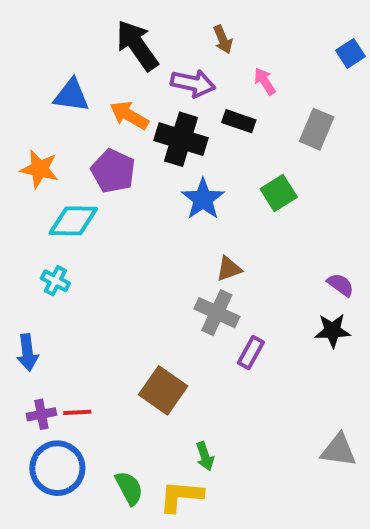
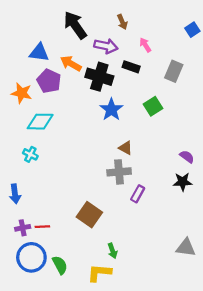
purple pentagon: (113, 171) -> (49, 81), moved
brown triangle: (229, 269) -> (126, 148), turned 48
gray cross: (217, 313) -> (119, 172), turned -30
green semicircle: (129, 488) -> (60, 265), moved

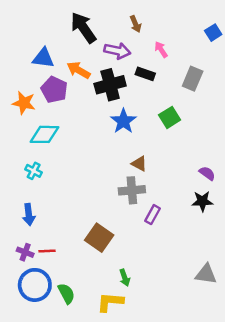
black cross: (99, 77) -> (110, 85), turned -32
blue arrow: (15, 194) -> (29, 215), moved
purple cross: (23, 228) -> (25, 252), turned 32

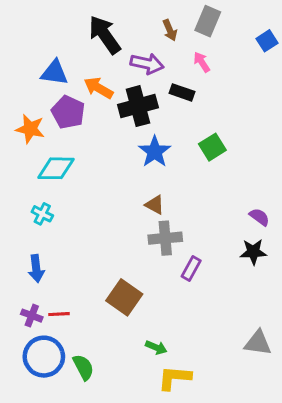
gray rectangle: (193, 79) -> (208, 21), moved
brown triangle: (139, 164) -> (155, 205), moved
green arrow: (125, 278) -> (156, 347), turned -49
yellow L-shape: (110, 302) -> (174, 378), moved

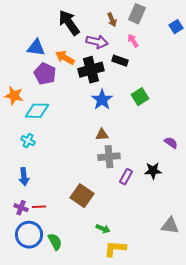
orange star: (30, 129) -> (14, 96), moved
brown triangle: (155, 205) -> (102, 135), turned -32
black star: (253, 252) -> (153, 171), moved

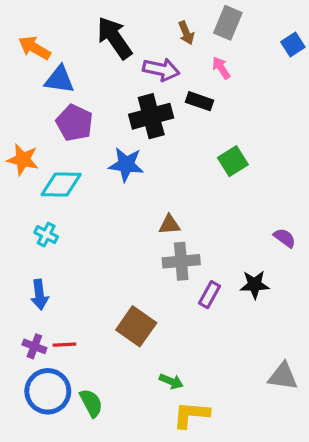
orange arrow: (65, 58) -> (34, 48), moved
blue star: (102, 100) -> (126, 165), moved, turned -30

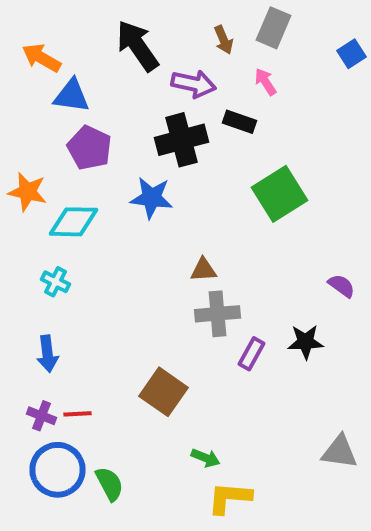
green square: (233, 161) -> (280, 194), size x1.5

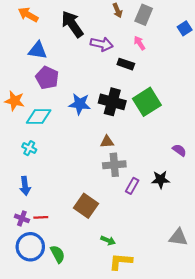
brown arrow: (224, 40) -> (117, 10), moved
orange arrow: (42, 58) -> (28, 15), moved
black cross: (182, 140) -> (112, 102), moved, turned 30

